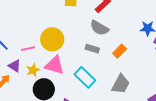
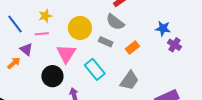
yellow circle: (52, 39) -> (80, 28), moved
pink triangle: (55, 65) -> (66, 54), turned 40
yellow star: (33, 70) -> (45, 16), moved

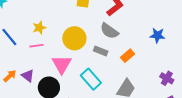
purple cross: (174, 45) -> (167, 78), moved
purple triangle: (26, 49) -> (28, 76), moved

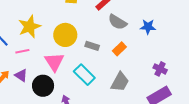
yellow star: (39, 28) -> (30, 27), size x1.6
gray semicircle: (109, 31) -> (117, 22), moved
pink line: (36, 46) -> (22, 51), moved

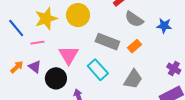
yellow circle: (65, 35) -> (78, 15), moved
gray rectangle: (92, 46) -> (107, 42), size x1.6

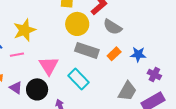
yellow circle: (78, 15) -> (77, 24), moved
blue star: (164, 26) -> (138, 54), moved
purple triangle: (35, 67) -> (16, 88), moved
gray trapezoid: (133, 79) -> (127, 91), moved

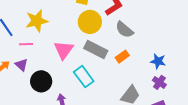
blue star: (138, 54) -> (158, 61), moved
pink triangle: (49, 66) -> (64, 50), moved
purple triangle: (16, 88) -> (21, 65), moved

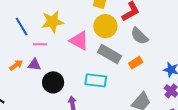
pink triangle: (64, 50) -> (79, 41), moved, turned -40
purple triangle: (21, 65) -> (34, 65), turned -40
cyan rectangle: (84, 77) -> (96, 80), turned -50

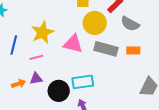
blue line: (22, 26) -> (14, 45), turned 60
orange rectangle: (136, 63) -> (133, 50), turned 48
orange arrow: (16, 65) -> (19, 84), turned 32
cyan rectangle: (96, 80) -> (83, 82), moved

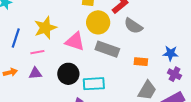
orange rectangle: (133, 50) -> (141, 62), moved
cyan rectangle: (83, 82) -> (94, 84), moved
orange arrow: (19, 84) -> (10, 72), moved
black circle: (59, 91) -> (68, 74), moved

